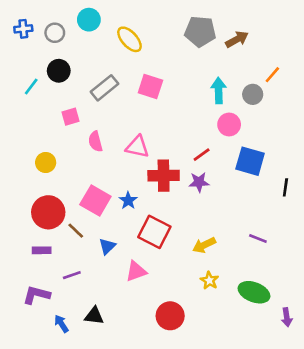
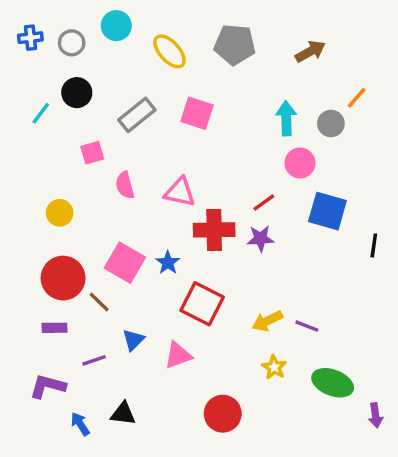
gray pentagon: (200, 31) -> (235, 45), moved
purple line: (258, 239) -> (307, 326), moved
blue triangle: (107, 246) -> (133, 340), moved

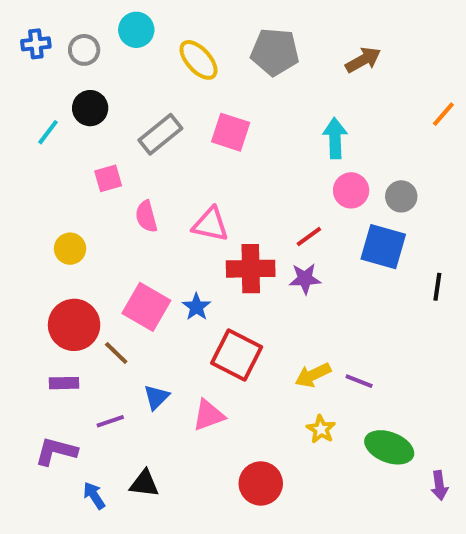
orange line: (357, 98) -> (443, 114), moved
gray circle: (331, 123) -> (401, 196), moved

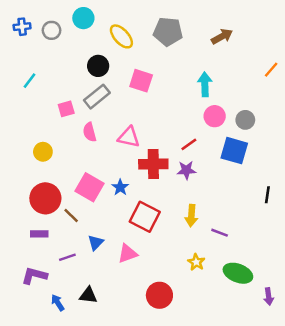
black circle: (90, 108) -> (98, 66), moved
gray rectangle: (160, 134) -> (97, 97), moved
black line: (437, 287) -> (267, 195), moved
yellow arrow: (313, 375) -> (191, 216), moved, turned -60

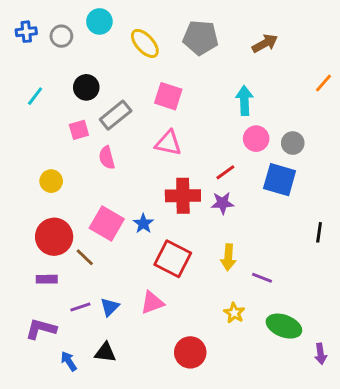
black circle: (98, 66) -> (86, 87), moved
pink triangle: (129, 137) -> (168, 143), moved
blue triangle: (96, 243) -> (110, 307), moved

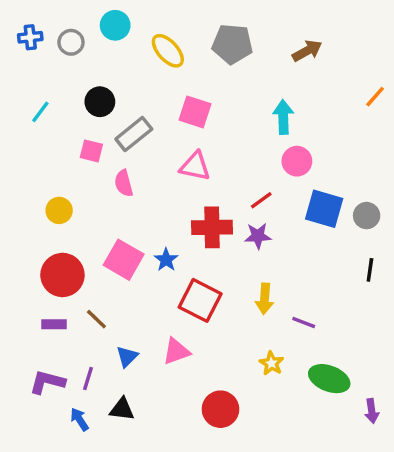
pink square: (79, 130) -> (91, 151), turned 30
gray circle: (293, 143) -> (367, 216), moved
brown line: (85, 257) -> (96, 319), moved
purple line: (80, 307) -> (88, 379), moved, turned -54

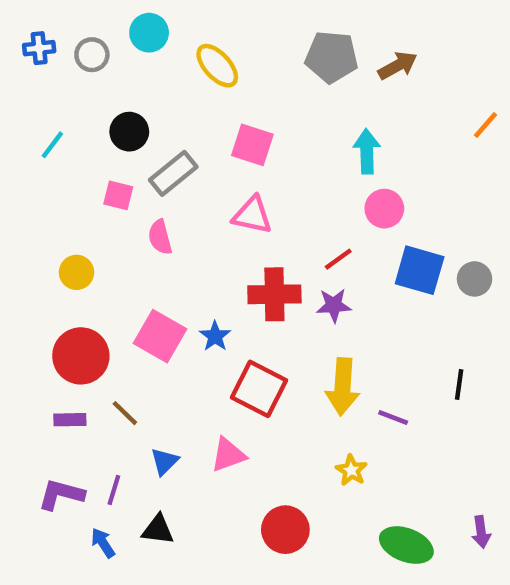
gray pentagon: (232, 44) -> (332, 57), moved
black line: (370, 270) -> (459, 385), moved
yellow arrow: (265, 299) -> (343, 387), size x1.4
green ellipse: (329, 379) -> (406, 545), moved

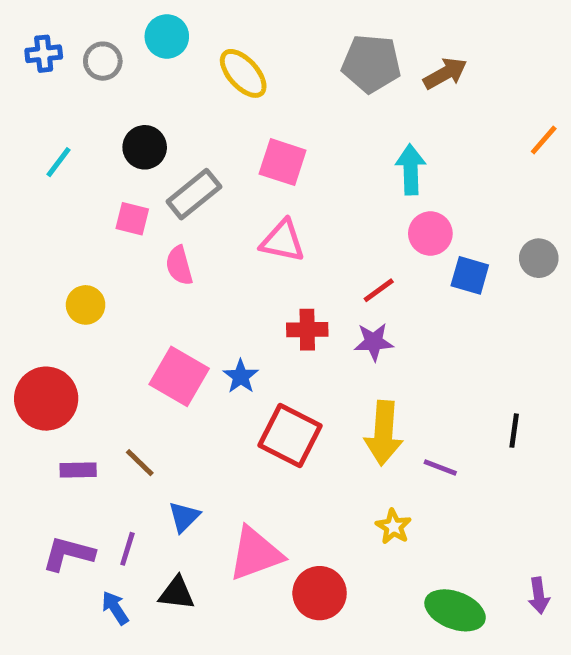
blue square: (420, 270) -> (470, 275), moved, size x0.7
gray circle: (475, 279) -> (539, 258), moved
red cross: (274, 294) -> (307, 330), size x0.7
red circle: (81, 356) -> (46, 399), moved
pink triangle: (228, 455) -> (255, 554), moved, size x1.4

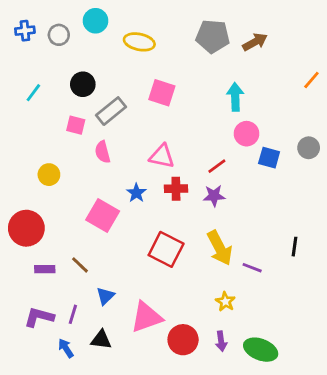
yellow ellipse: (243, 73) -> (139, 42), turned -36
pink triangle: (283, 241) -> (162, 156), moved
blue star: (241, 376) -> (136, 193), moved
yellow arrow: (384, 433) -> (220, 248), turned -32
purple arrow: (539, 596) -> (221, 341), moved

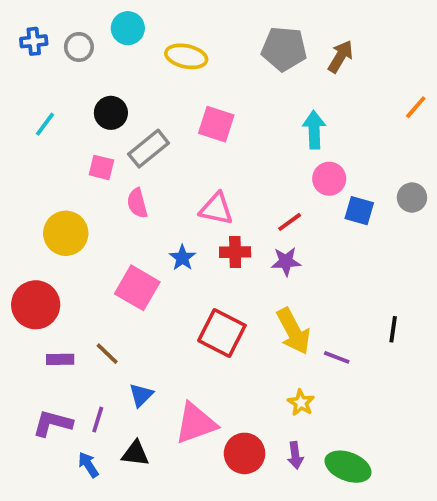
brown arrow: (255, 42) -> (340, 56), turned -30
yellow circle: (49, 175) -> (66, 233), size x1.5

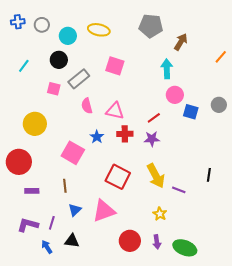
cyan circle: (128, 28) -> (68, 36), moved
brown arrow: (340, 56) -> (181, 42), moved
pink semicircle: (137, 203) -> (87, 106), moved
brown line: (107, 354) -> (65, 186), moved, turned 40
pink triangle: (196, 423) -> (104, 211), moved

